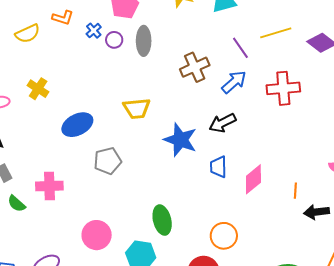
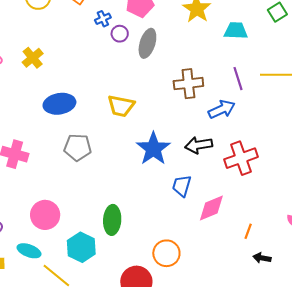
red cross: (283, 88) -> (241, 158), moved, turned -32
black arrow: (316, 212) -> (262, 258), size x0.7

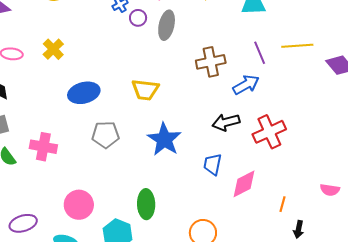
blue star: (153, 149) -> (164, 139), moved
black arrow: (262, 258) -> (299, 229), turned -84

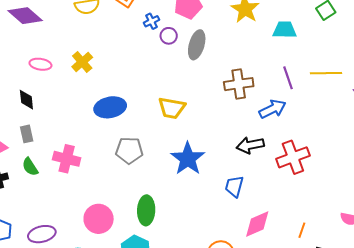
pink diamond: (244, 184) -> (257, 224), moved
green ellipse: (146, 204) -> (146, 210), moved

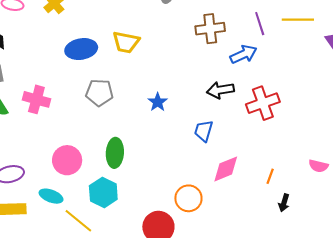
yellow trapezoid: (172, 108) -> (126, 42), moved
blue star: (188, 159) -> (158, 102), size x0.6

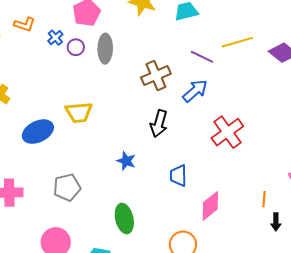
purple line: (260, 24) -> (202, 57), turned -30
black arrow: (220, 90) -> (159, 124), moved, turned -48
gray pentagon: (99, 93) -> (67, 187), moved
green ellipse: (115, 153) -> (124, 219), moved
orange line: (270, 176) -> (264, 199), moved

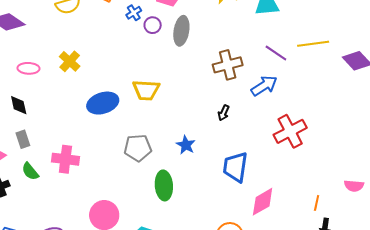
black arrow: (159, 124) -> (224, 113), size x0.6
blue trapezoid: (178, 176) -> (235, 167), size x1.4
gray pentagon: (67, 187) -> (138, 148), moved
green ellipse: (124, 219) -> (164, 185), moved

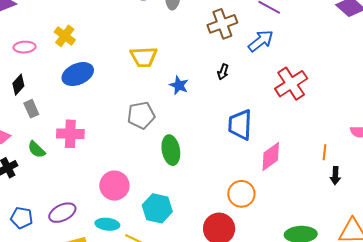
blue ellipse: (103, 103) -> (78, 74), moved
black diamond: (19, 105) -> (18, 85), turned 60
gray rectangle: (23, 139) -> (31, 109), moved
blue star: (186, 145) -> (179, 85), moved

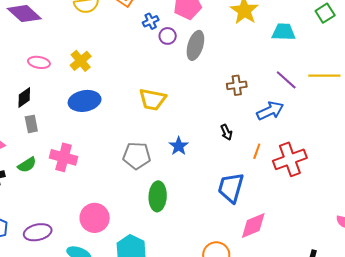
brown cross: (222, 24) -> (237, 85), size x0.7
black arrow: (223, 72) -> (226, 132), turned -56
blue star: (179, 85) -> (179, 146), moved
green semicircle: (36, 149) -> (27, 165), turned -90
orange line: (324, 152) -> (257, 151), moved

